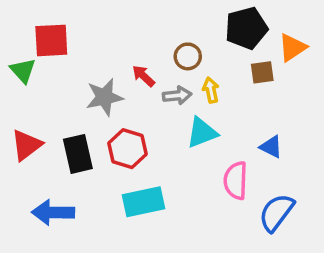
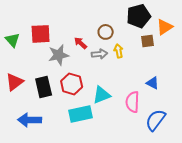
red square: (51, 40) -> (41, 34), moved
cyan triangle: (202, 133) -> (102, 95), moved

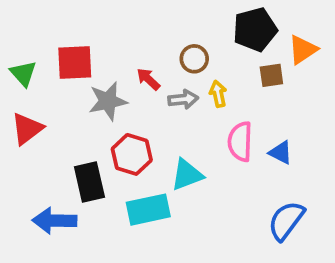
red triangle: (15, 82) -> (27, 129), moved
black rectangle: (44, 87) -> (89, 182), moved
pink semicircle: (133, 102) -> (240, 142), moved

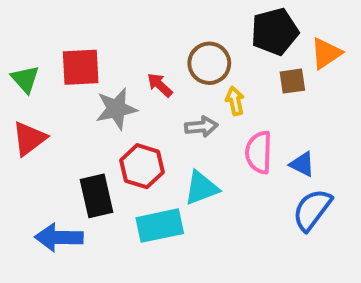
brown circle: (194, 59) -> (209, 63), size x1.4
gray arrow: (183, 99) -> (201, 127), moved
blue semicircle: (286, 221) -> (312, 210), moved

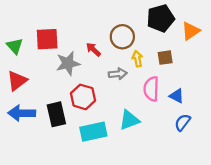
brown square: (292, 81) -> (165, 58), moved
cyan triangle: (201, 188) -> (129, 120), moved
blue semicircle: (312, 210) -> (182, 122), size x0.7
blue arrow: (59, 237) -> (22, 113), moved

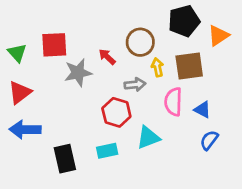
brown square: (165, 58) -> (189, 66), size x1.6
red hexagon: (83, 97) -> (116, 112), moved
black rectangle: (56, 114) -> (65, 159), moved
cyan rectangle: (93, 132) -> (107, 151), size x0.7

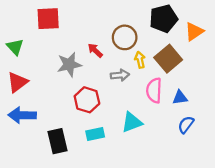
red square: (54, 45) -> (48, 19), moved
brown square: (189, 66) -> (168, 59), turned -32
blue triangle: (202, 110) -> (180, 98), turned -35
red hexagon: (116, 112) -> (87, 100), moved

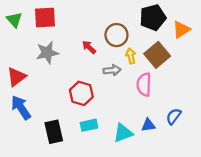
green triangle: (15, 47) -> (14, 20), moved
gray star: (69, 65) -> (47, 53), moved
blue triangle: (180, 98) -> (148, 125), moved
blue arrow: (22, 115) -> (21, 108), turned 55
cyan triangle: (132, 122) -> (123, 133), moved

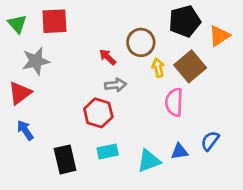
gray star: (47, 53) -> (36, 61), moved
gray arrow: (112, 70) -> (116, 85), moved
blue arrow: (21, 108) -> (25, 130), size x0.7

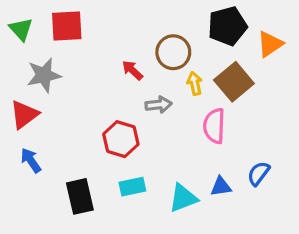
gray arrow: (116, 85) -> (159, 105), moved

